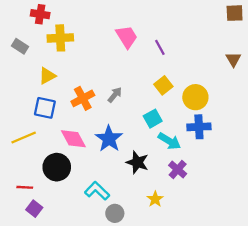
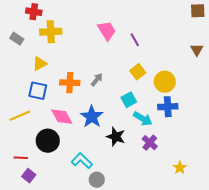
orange cross: (83, 98) -> (70, 83), turned 30
yellow star: (155, 199) -> (180, 168), moved

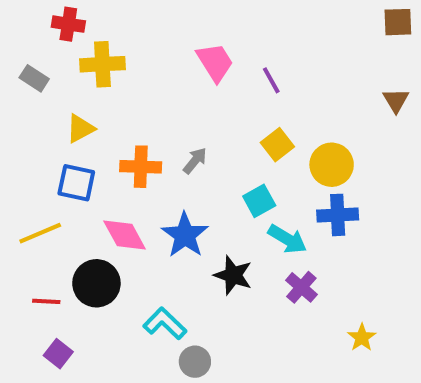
red line: (21, 158) -> (46, 301), moved

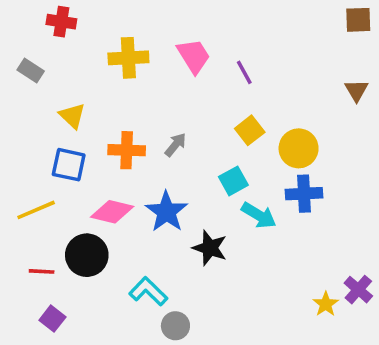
yellow cross: (102, 64) -> (128, 58), moved
yellow triangle: (80, 129) -> (72, 116), turned -48
pink diamond: (125, 235) -> (112, 212), turned -48
purple cross: (301, 287) -> (358, 290), moved

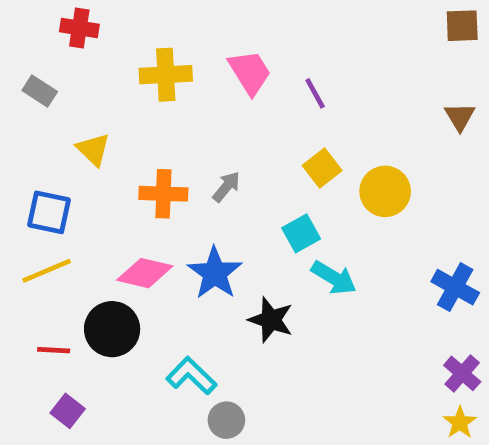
blue square: (69, 165) -> (49, 212), moved
blue cross: (304, 194) -> (455, 287), moved, turned 32
yellow star: (326, 304) -> (460, 422), moved

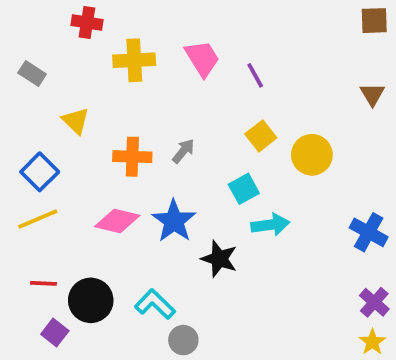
red cross: (79, 28) -> (87, 22), moved
blue square: (49, 212) -> (40, 172), turned 33
cyan arrow: (334, 278) -> (270, 225), turned -39
black circle: (112, 329) -> (91, 300), moved

